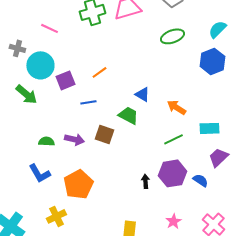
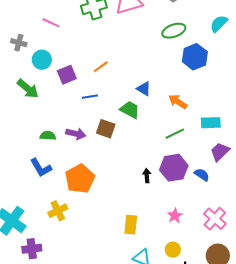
blue hexagon: (212, 61) -> (195, 57), moved
cyan circle: (40, 65) -> (42, 60), size x0.7

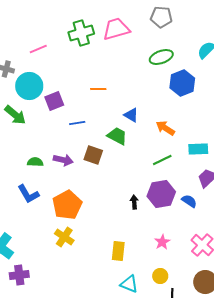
pink line: (51, 23) -> (38, 49), turned -48
cyan circle: (42, 60) -> (29, 86), size x1.4
orange line: (101, 67) -> (98, 89), moved, turned 35
yellow cross: (58, 211) -> (64, 237), moved, turned -30

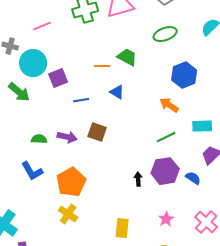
blue hexagon: (182, 83) -> (184, 75), moved
blue triangle: (131, 115) -> (117, 92), moved
green trapezoid: (117, 136) -> (127, 57), moved

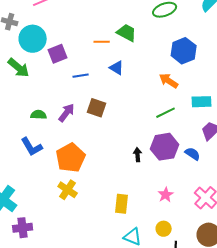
purple arrow: (67, 137) -> (67, 113), turned -66

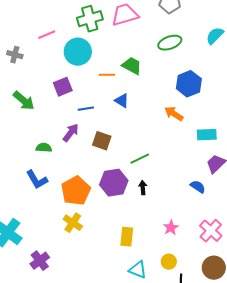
cyan circle: (33, 39) -> (78, 52), moved
purple arrow: (67, 113) -> (71, 133), moved
green line: (166, 113) -> (140, 159), moved
purple hexagon: (165, 147) -> (114, 183), moved
purple cross: (23, 228) -> (40, 261), moved, turned -30

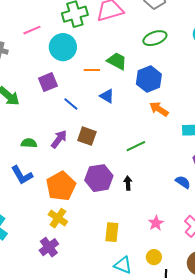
blue hexagon: (189, 84) -> (149, 79), moved
blue line: (86, 109) -> (71, 104), turned 49
purple arrow: (71, 133) -> (59, 139), moved
green line: (140, 159) -> (136, 146), moved
purple cross: (40, 261) -> (49, 247), moved

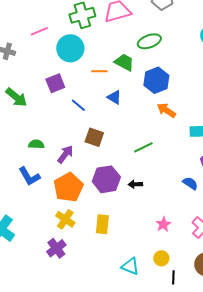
green ellipse: (155, 38) -> (149, 41), moved
purple arrow: (59, 139) -> (65, 154), moved
black arrow: (128, 183) -> (135, 184), turned -88
yellow rectangle: (112, 232) -> (102, 224), moved

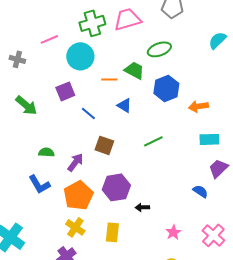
orange arrow: (166, 110) -> (198, 106), moved, turned -42
green line: (143, 147) -> (153, 141), moved
black arrow: (135, 184) -> (142, 207), moved

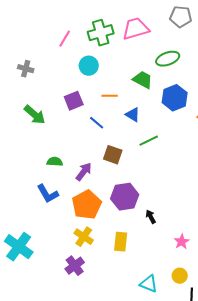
pink line: (49, 39) -> (65, 39), moved, turned -36
cyan circle: (80, 56) -> (89, 66), size x0.7
orange line: (109, 79) -> (110, 96), moved
green line: (153, 141) -> (149, 141), moved
black arrow: (142, 207) -> (151, 217), turned 64

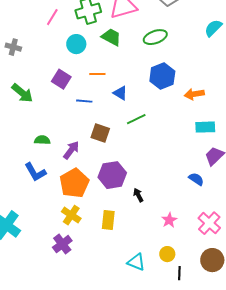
green trapezoid: (143, 80) -> (111, 37), moved
purple square: (74, 101) -> (61, 79), turned -36
blue line: (97, 123) -> (84, 101), turned -35

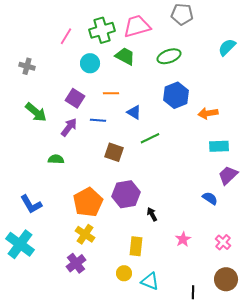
purple arrow: (71, 150) -> (69, 127), moved
blue L-shape: (35, 172) -> (31, 204), moved
yellow rectangle: (108, 220) -> (136, 246), moved
pink cross: (209, 223) -> (223, 242), size x0.7
yellow circle: (167, 254) -> (124, 273), moved

